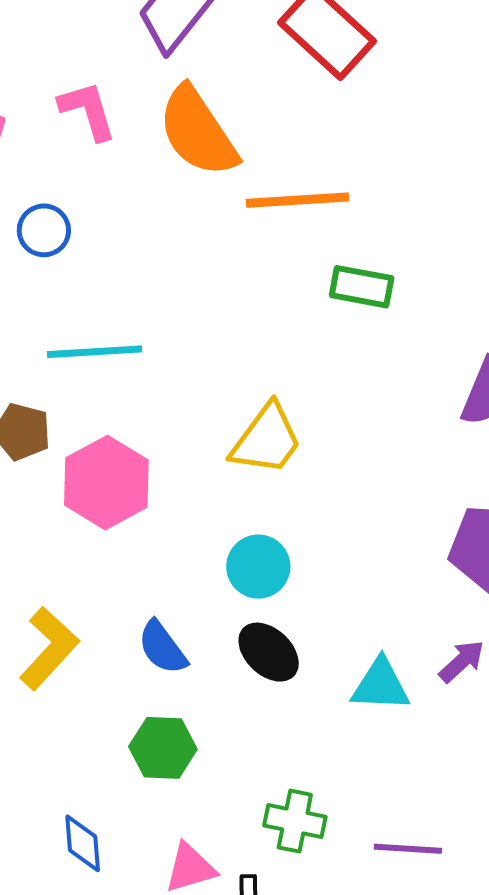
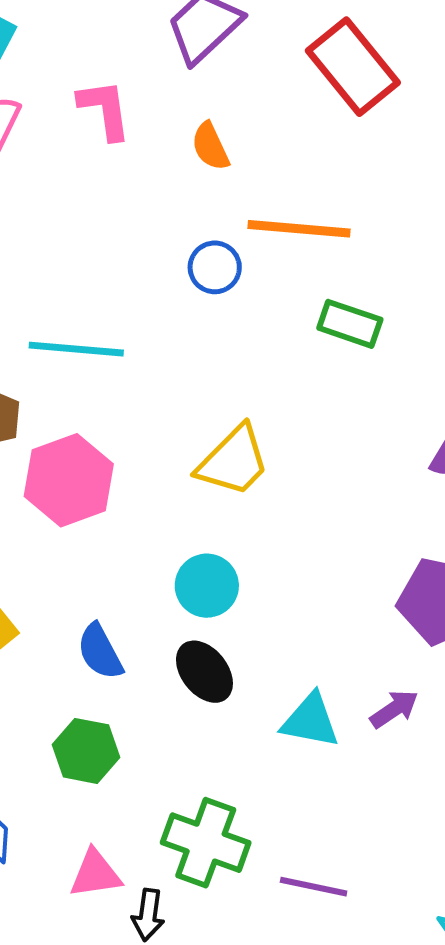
orange semicircle: (198, 132) -> (210, 146), size x0.5
blue circle: (44, 230) -> (215, 267), moved
green cross: (295, 821) -> (206, 843), size x1.4

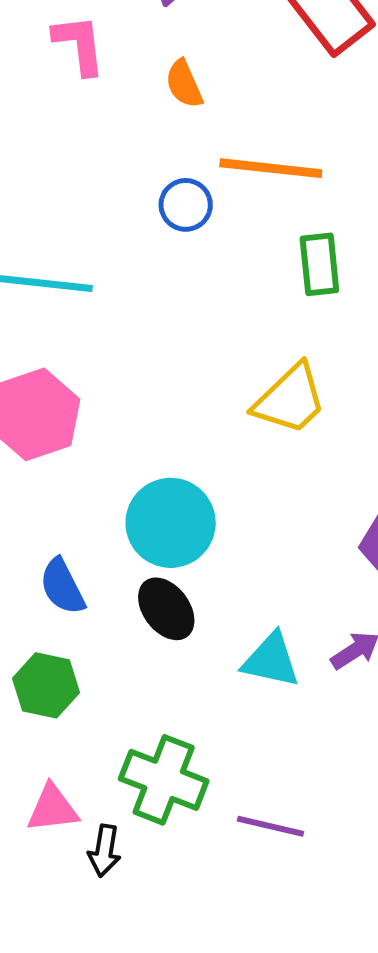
green rectangle: (350, 324) -> (319, 264), turned 64
yellow trapezoid: (233, 461) -> (290, 399), moved
cyan circle: (207, 586) -> (171, 523), size x1.4

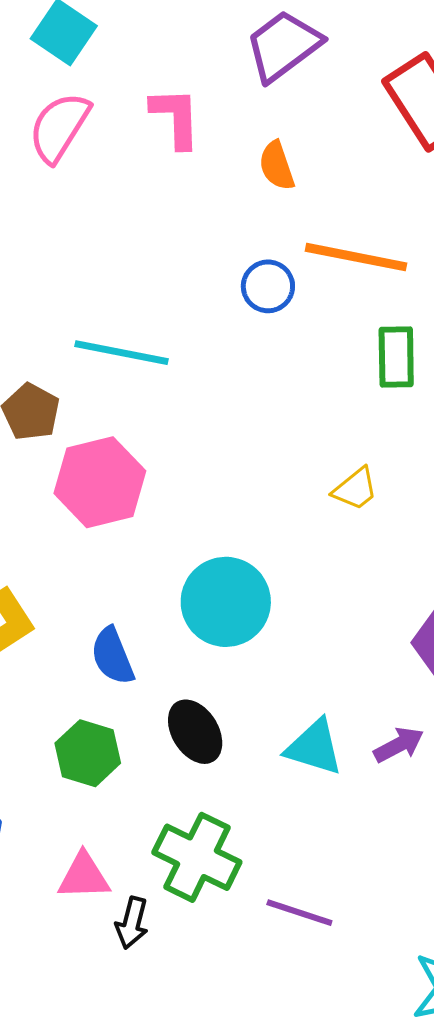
yellow trapezoid: (290, 399) -> (355, 489), size x0.6
black ellipse: (166, 609) -> (195, 732), moved

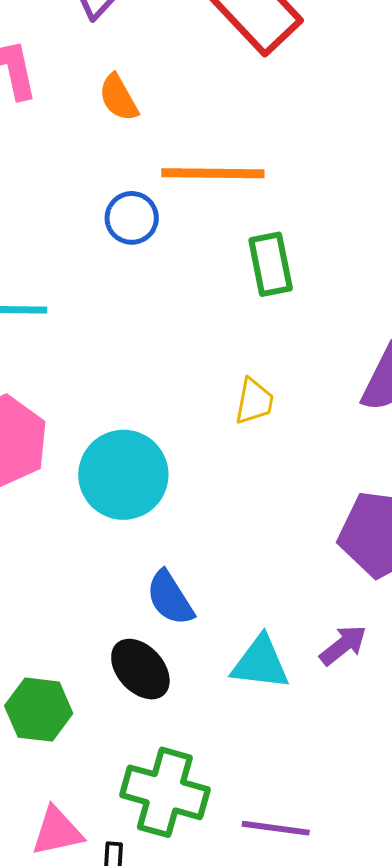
yellow trapezoid: (355, 489) -> (254, 401), turned -30
cyan circle: (226, 602) -> (123, 475), moved
blue semicircle: (112, 656) -> (170, 598), moved

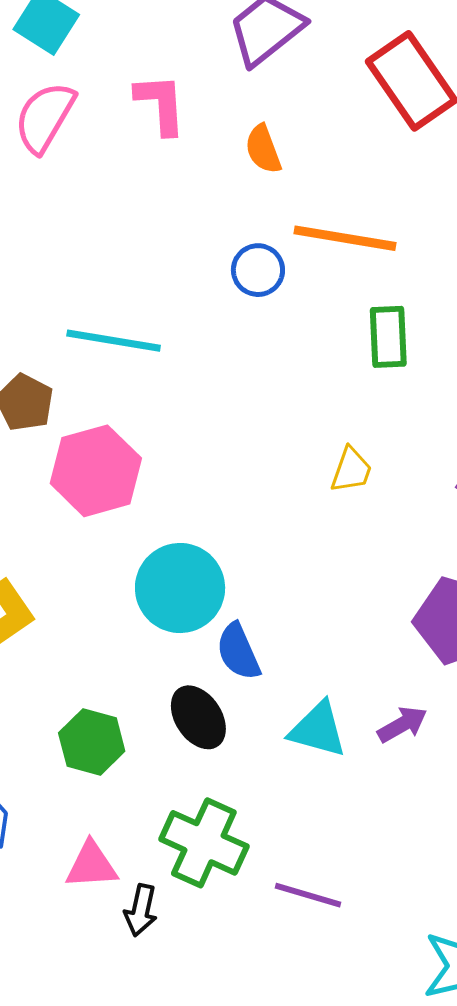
cyan circle: (123, 475) -> (180, 588), moved

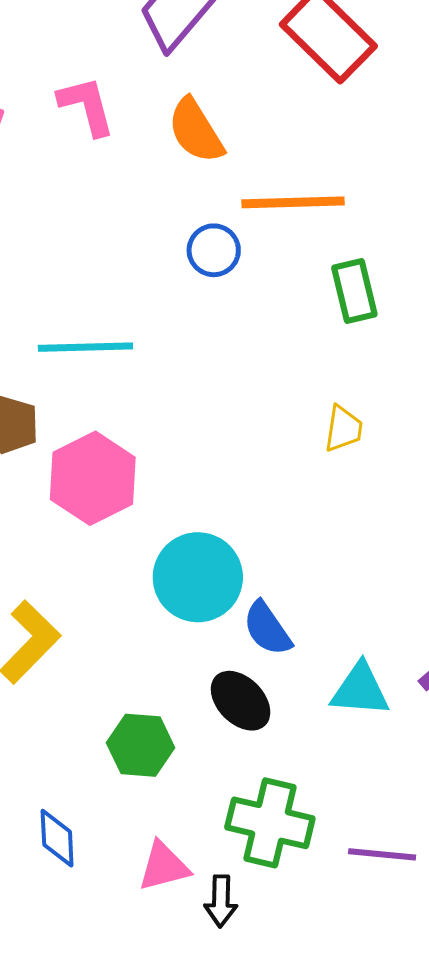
orange semicircle: (263, 149) -> (196, 131), size x1.4

